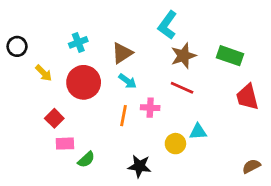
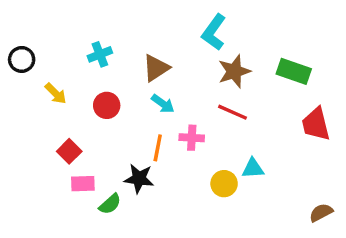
red circle: (84, 82) -> (107, 105), size x0.6
black star: (139, 166) -> (139, 179), moved

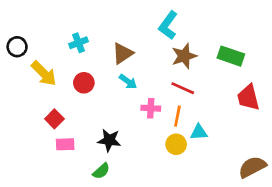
yellow arrow: (56, 93) -> (44, 73), size x1.5
orange line: (158, 148) -> (177, 116), moved
green semicircle: (110, 204) -> (101, 171), moved
brown semicircle: (321, 213) -> (252, 167), size x1.5

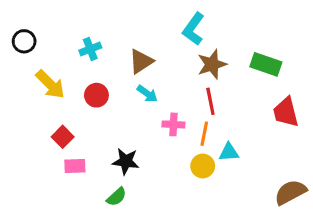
black circle: (17, 47) -> (24, 41), moved
red line: (183, 88) -> (210, 101), turned 55

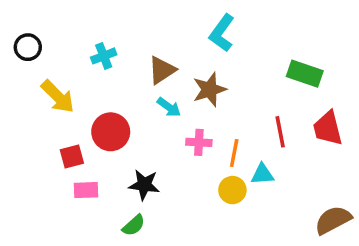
brown star: (212, 64) -> (209, 89), moved
red circle: (96, 95) -> (111, 132), moved, size x1.4
red line: (210, 101) -> (280, 132), moved
red square: (63, 137) -> (72, 157), turned 30

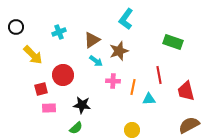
red trapezoid: (328, 128) -> (186, 91), moved
yellow circle: (232, 190) -> (132, 130), moved

